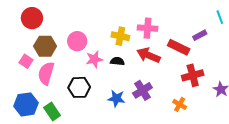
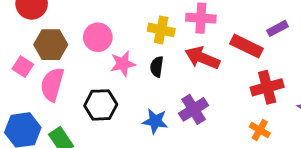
black semicircle: (117, 61) -> (157, 67), turned -88
orange cross: (180, 104) -> (260, 130), moved

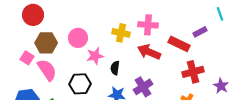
black semicircle: (157, 67) -> (115, 68), moved
pink semicircle: (52, 84) -> (47, 70), turned 130

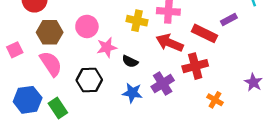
pink square: (27, 58) -> (15, 50), moved, turned 32
black semicircle: (115, 68) -> (130, 61), turned -72
red cross: (193, 72) -> (195, 66), moved

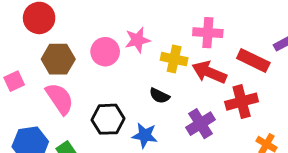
yellow cross: (137, 21) -> (174, 59), moved
pink star: (107, 47) -> (137, 40), moved
blue star: (132, 93) -> (145, 135), moved

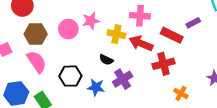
purple cross: (200, 124) -> (123, 79), moved

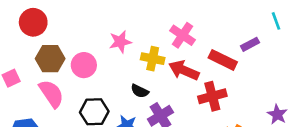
pink cross: (140, 16) -> (183, 35), turned 30
pink circle: (68, 29) -> (84, 65), moved

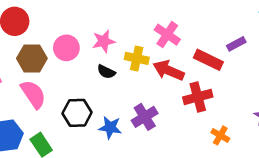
pink circle: (84, 65) -> (66, 48), moved
black semicircle: (140, 91) -> (106, 72), moved

